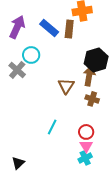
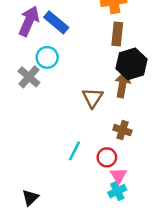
blue rectangle: (49, 28) -> (56, 22), moved
brown rectangle: (69, 29) -> (117, 34), moved
brown cross: (92, 99) -> (122, 130), moved
red circle: (86, 132) -> (107, 157), moved

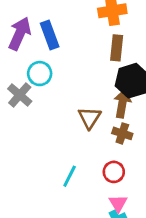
blue rectangle: (56, 22) -> (50, 35), turned 30
brown cross: (122, 130) -> (122, 133), moved
red circle: (107, 157) -> (114, 172), moved

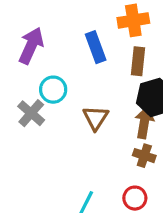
blue rectangle: (50, 35) -> (96, 47), moved
brown triangle: (90, 118) -> (96, 118), moved

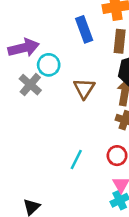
purple arrow: (31, 46) -> (24, 48), moved, turned 52

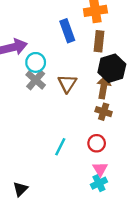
gray cross: (30, 85) -> (36, 80), moved

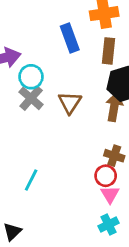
brown cross: (104, 112) -> (114, 156), moved
cyan line: (60, 147) -> (31, 180), moved
pink triangle: (100, 169) -> (110, 194), moved

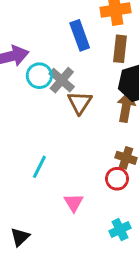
gray cross: (31, 98) -> (62, 80), moved
cyan line: (31, 180) -> (39, 167), moved
pink triangle: (110, 194) -> (74, 203), moved

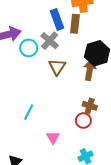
brown rectangle: (120, 49) -> (75, 24), moved
gray cross: (62, 80) -> (50, 41), moved

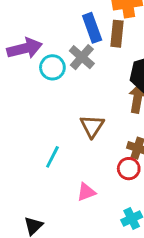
brown triangle: (57, 67) -> (92, 126), moved
pink triangle: (53, 137) -> (86, 192), turned 40

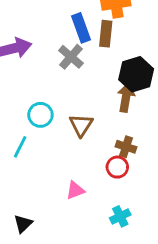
cyan circle: (52, 67) -> (40, 115), moved
cyan line: (52, 157) -> (20, 147), moved

